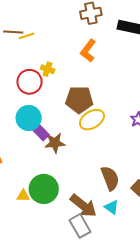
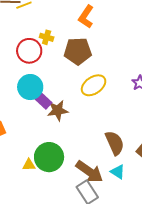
brown pentagon: (79, 100) -> (78, 51), moved

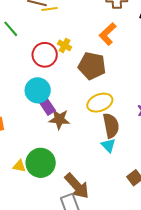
brown semicircle: (115, 143) -> (111, 126), moved
cyan triangle: (118, 172) -> (108, 145), moved

